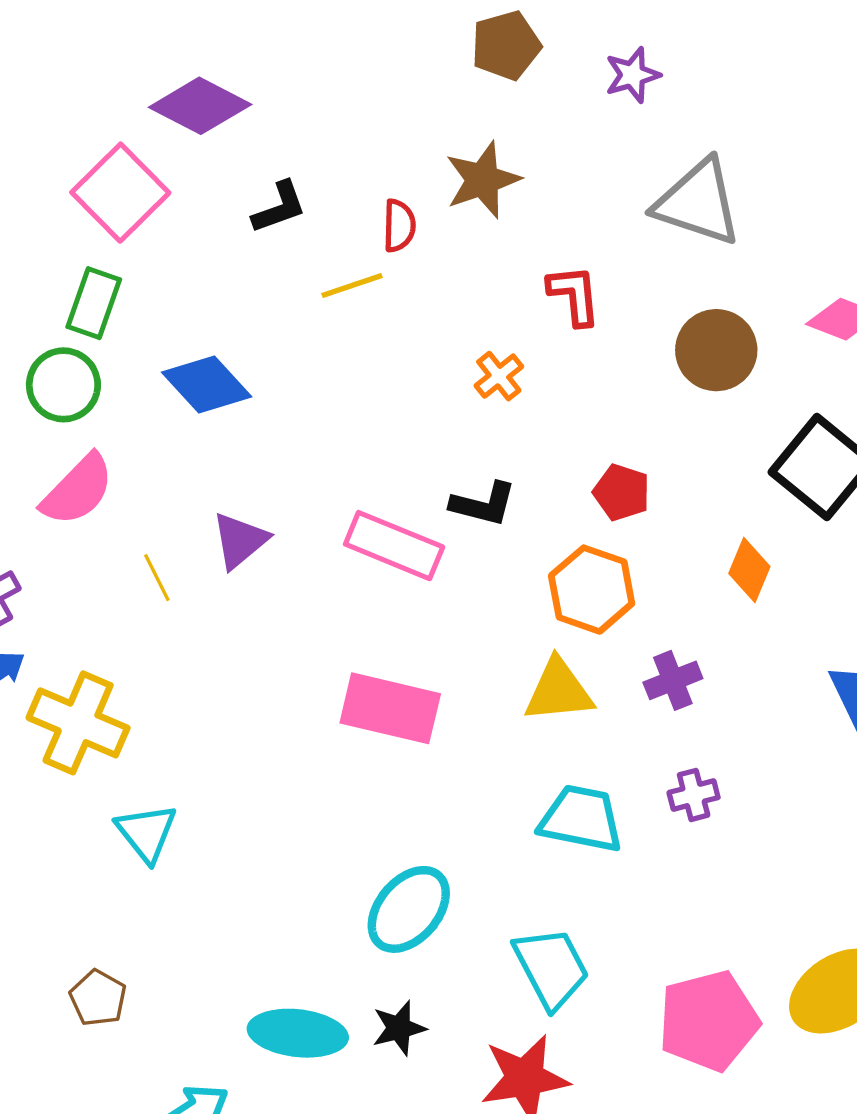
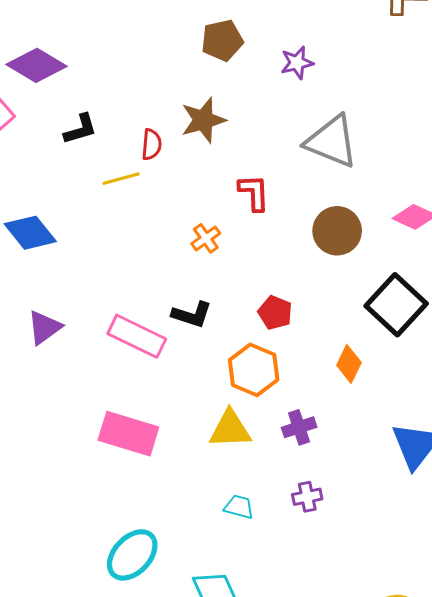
cyan trapezoid: (581, 819) -> (239, 507), size x0.6

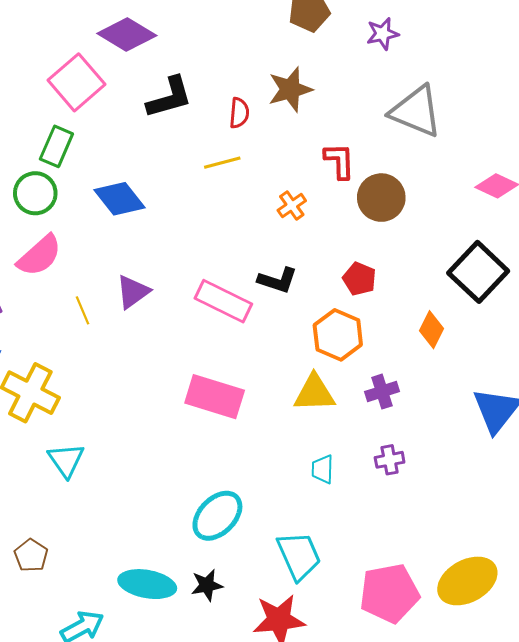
black L-shape: (80, 129) -> (169, 97), size x1.4
yellow line: (121, 179) -> (222, 163), moved
brown circle: (337, 231) -> (381, 198), moved
cyan trapezoid: (239, 507) -> (322, 469), turned -104

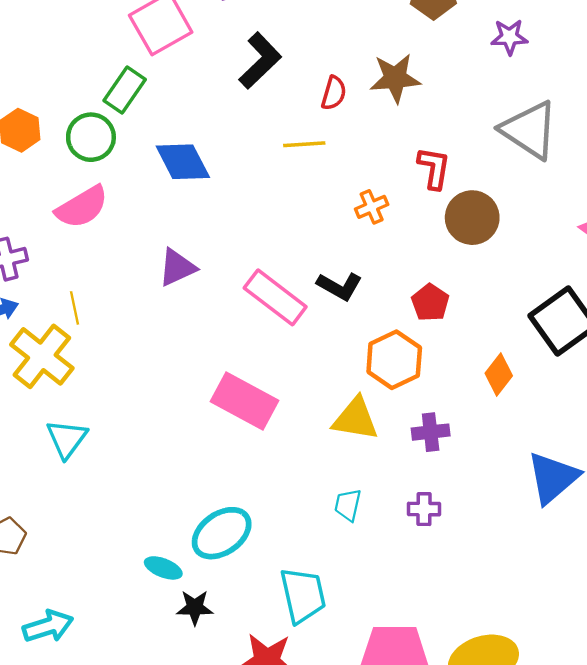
black L-shape: (169, 97) -> (260, 61), turned -39
yellow line: (82, 310) -> (75, 308), moved
cyan ellipse: (147, 584) -> (163, 568), moved, size x0.6

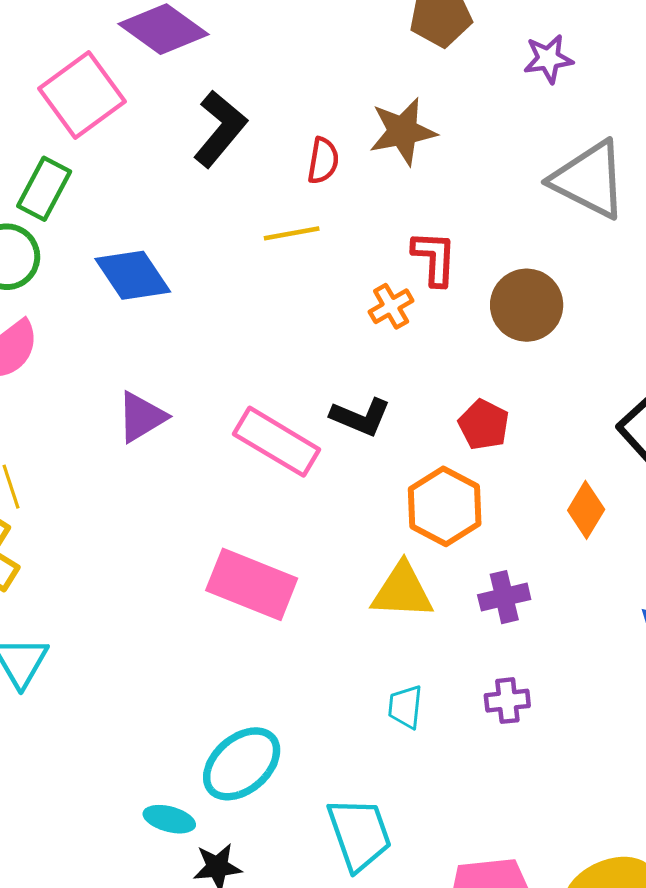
red L-shape: (434, 168) -> (434, 258), moved

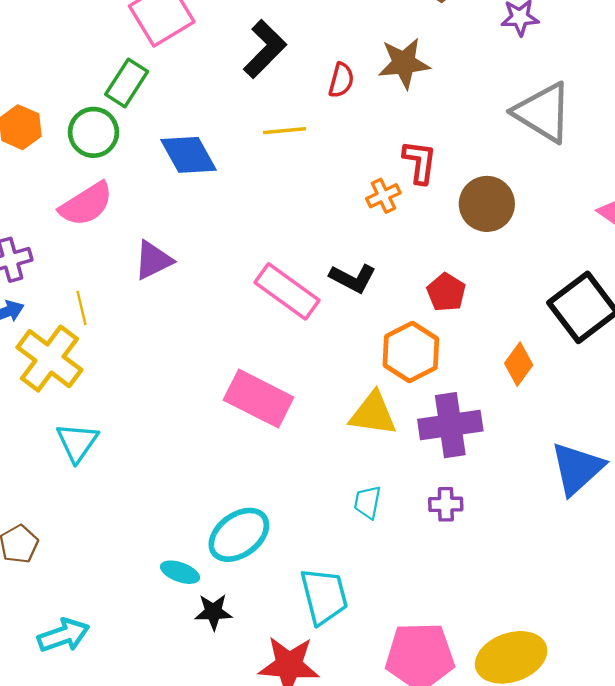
yellow line: (292, 233) -> (285, 131), moved
purple triangle: (141, 417) -> (153, 260), moved
purple cross: (504, 597) -> (450, 425), size x1.6

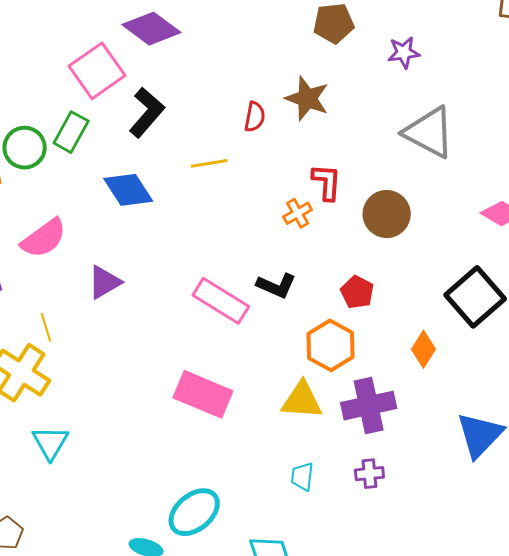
black L-shape: (265, 49) -> (147, 112), moved
brown star: (404, 63) -> (307, 98), turned 30
green circle: (93, 132) -> (25, 148), moved

